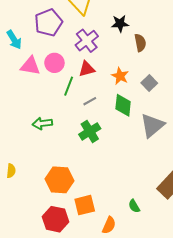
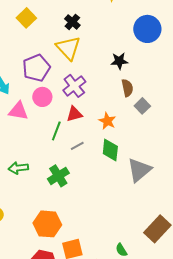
black star: (120, 24) -> (119, 61), moved
pink circle: (54, 63) -> (42, 97), moved
gray square: (149, 83) -> (142, 106), moved
green arrow: (42, 123) -> (18, 168), moved
green cross: (90, 131) -> (58, 176), moved

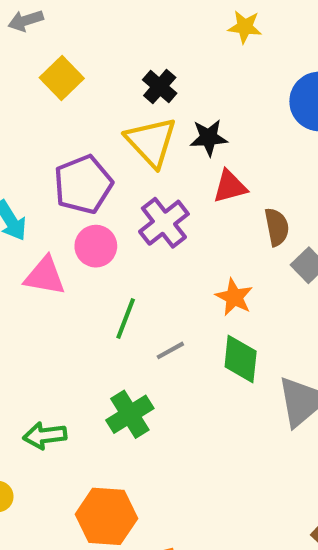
black star: (119, 61) -> (209, 138), moved
red triangle: (74, 114) -> (230, 187), moved
green arrow: (18, 168) -> (45, 436), moved

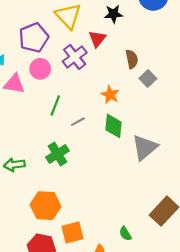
black star: (209, 138) -> (113, 14), moved
red triangle: (230, 187) -> (97, 39), moved, turned -36

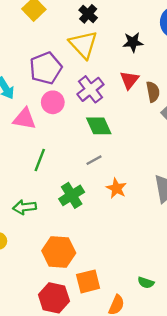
red triangle: (97, 39) -> (129, 80), moved
orange star: (110, 95) -> (116, 188), moved
green line: (55, 105) -> (40, 160), moved
green diamond: (113, 126) -> (99, 126), moved, turned -30
green semicircle: (125, 234) -> (146, 283), turned -40

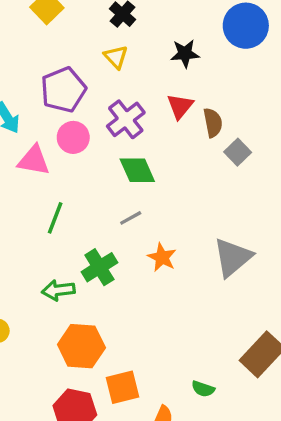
yellow triangle: (83, 45) -> (116, 57), size x0.6
green arrow: (24, 207) -> (58, 290), moved

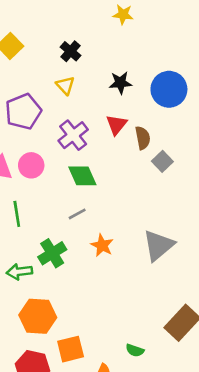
blue circle: (246, 26) -> (169, 89), moved
pink circle: (73, 137) -> (31, 165), moved
green line: (55, 218) -> (17, 214), turned -30

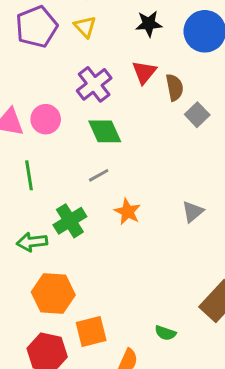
purple pentagon: (23, 112) -> (37, 27), moved
gray triangle: (158, 245) -> (193, 212), size x0.6

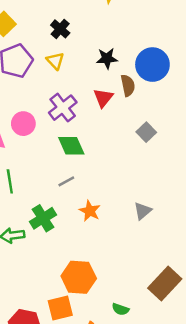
brown semicircle: (174, 87) -> (128, 85), moved
pink circle: (46, 119) -> (23, 124), moved
orange hexagon: (53, 294) -> (79, 277), moved

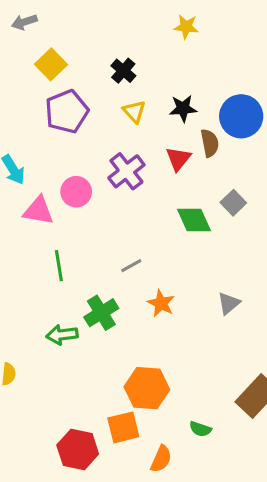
yellow triangle: (55, 61) -> (134, 112), moved
green diamond: (71, 146) -> (194, 220), moved

